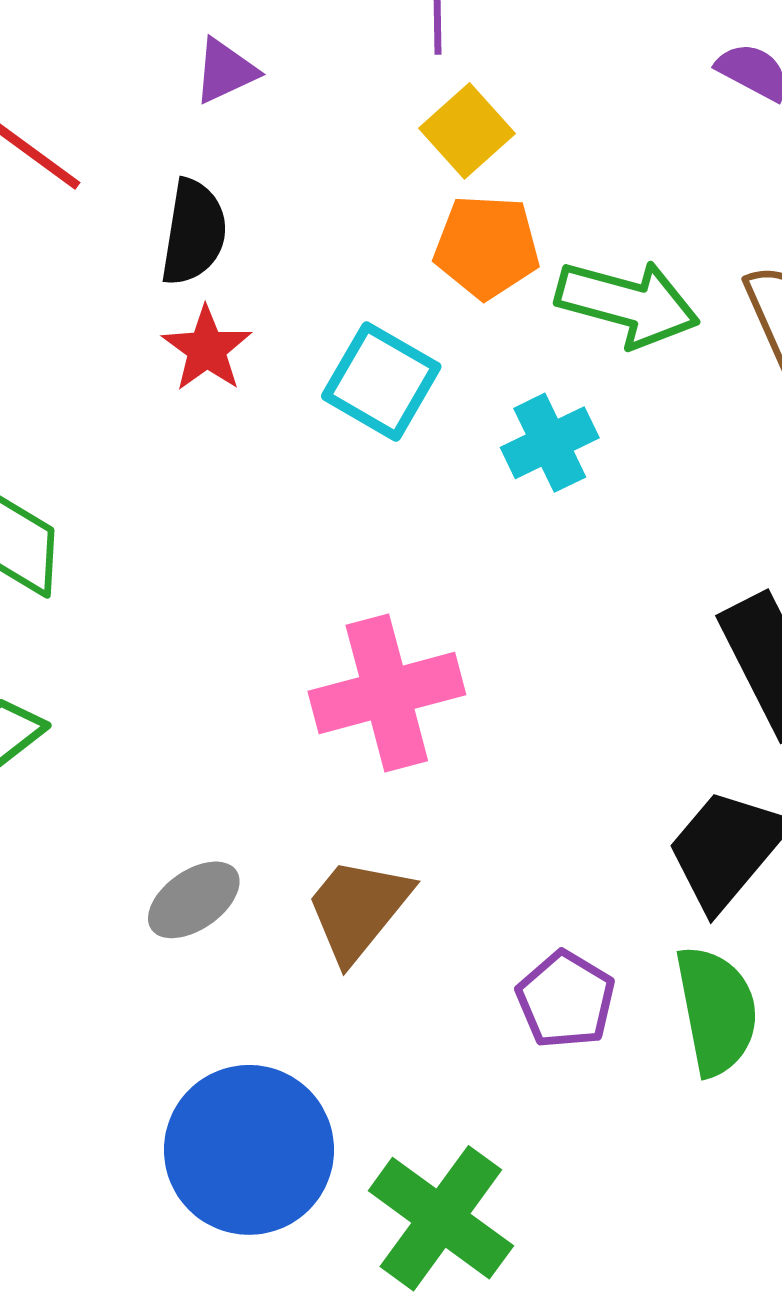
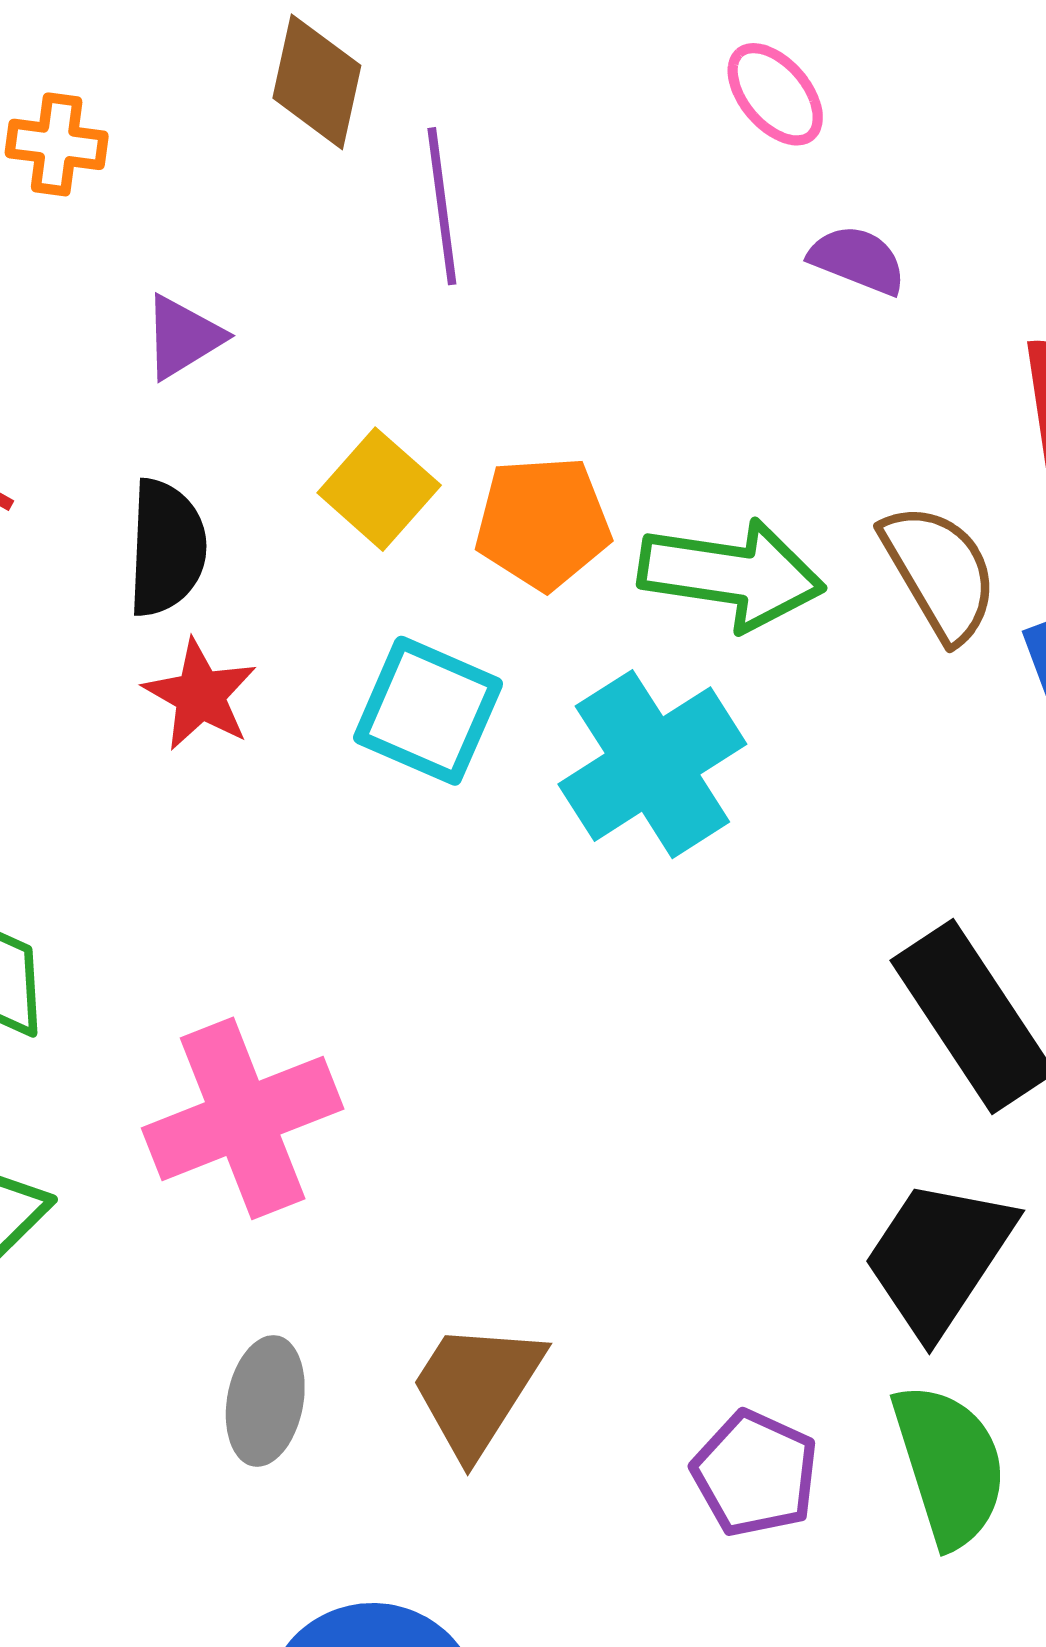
yellow square: (467, 131) -> (379, 489), moved
cyan cross: (550, 443) -> (652, 764), size x1.5
pink cross: (387, 693) -> (243, 1118), moved
gray ellipse: (194, 900) -> (265, 1401), turned -38

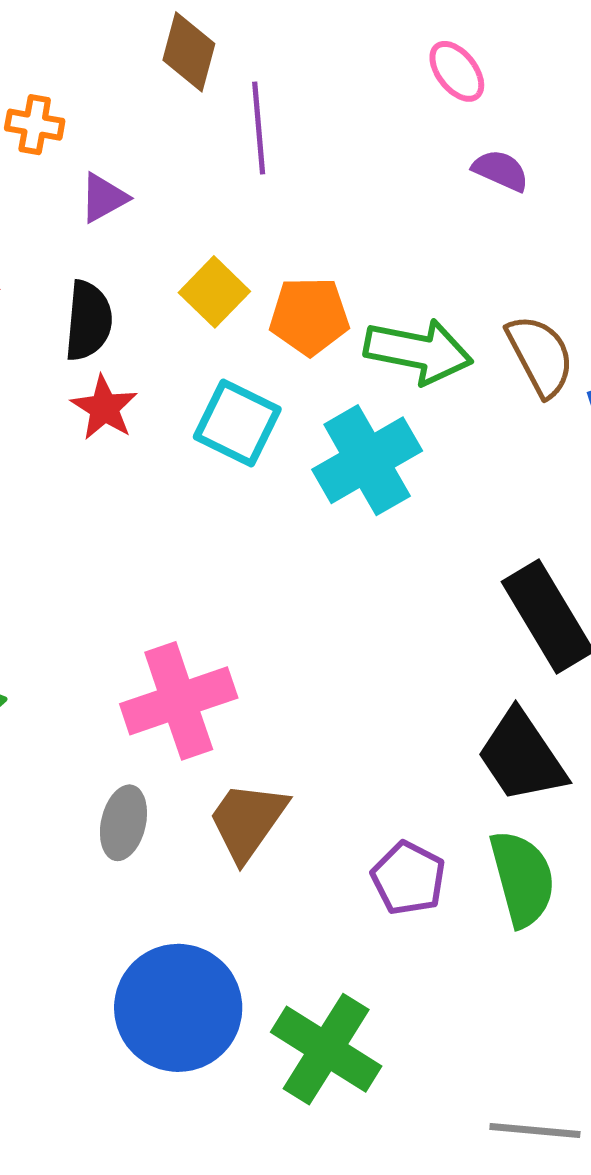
orange cross: (57, 144) -> (35, 125), moved
pink cross: (243, 1118) -> (179, 701), moved
black trapezoid: (939, 1257) -> (522, 756), turned -70

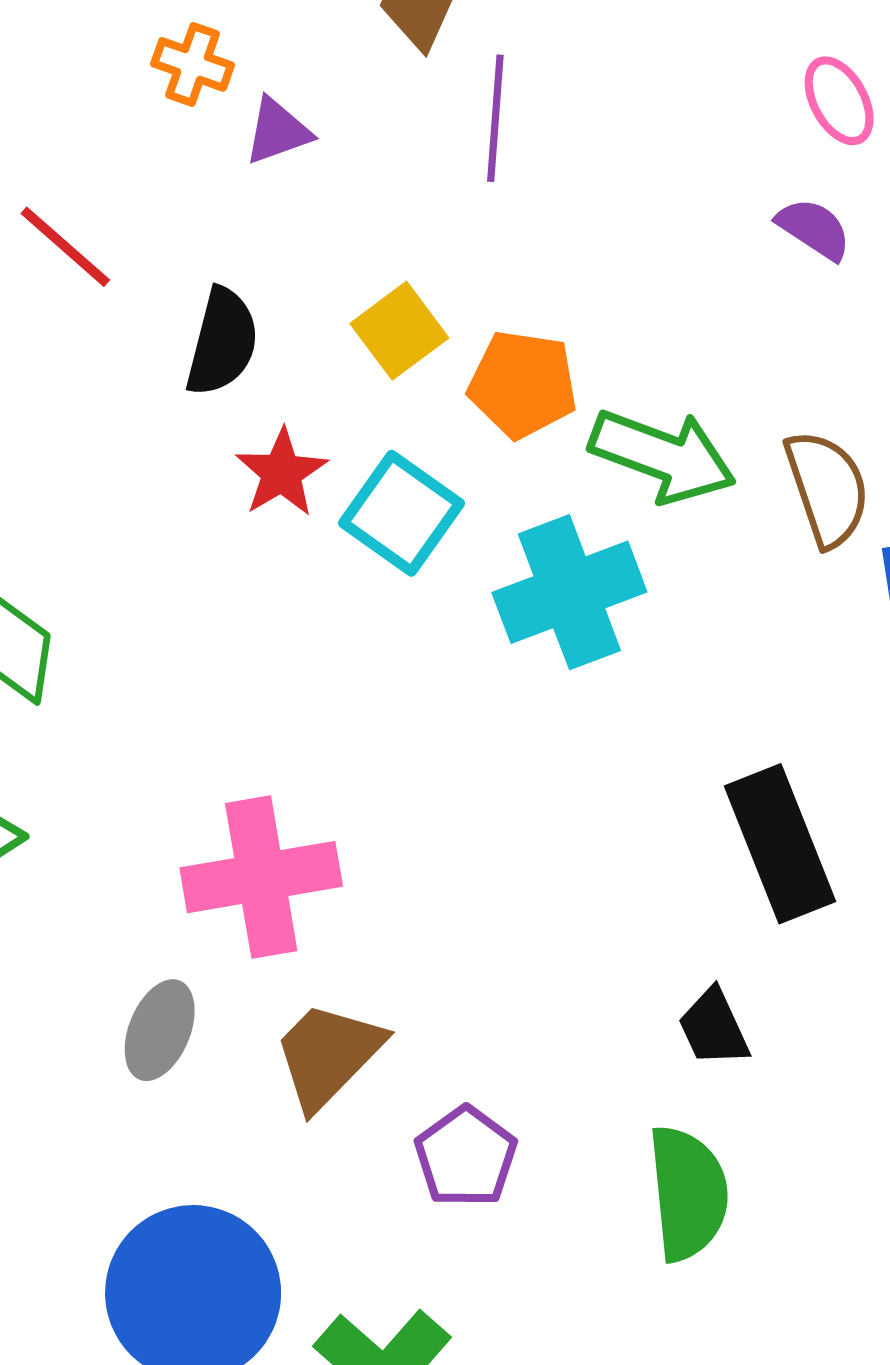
pink ellipse: (457, 71) -> (839, 101), moved
purple triangle: (104, 198) -> (278, 131), moved
red star: (104, 408) -> (282, 473), moved
black trapezoid: (522, 756) -> (714, 1028), size x0.6
purple pentagon: (408, 878) -> (466, 1157), moved

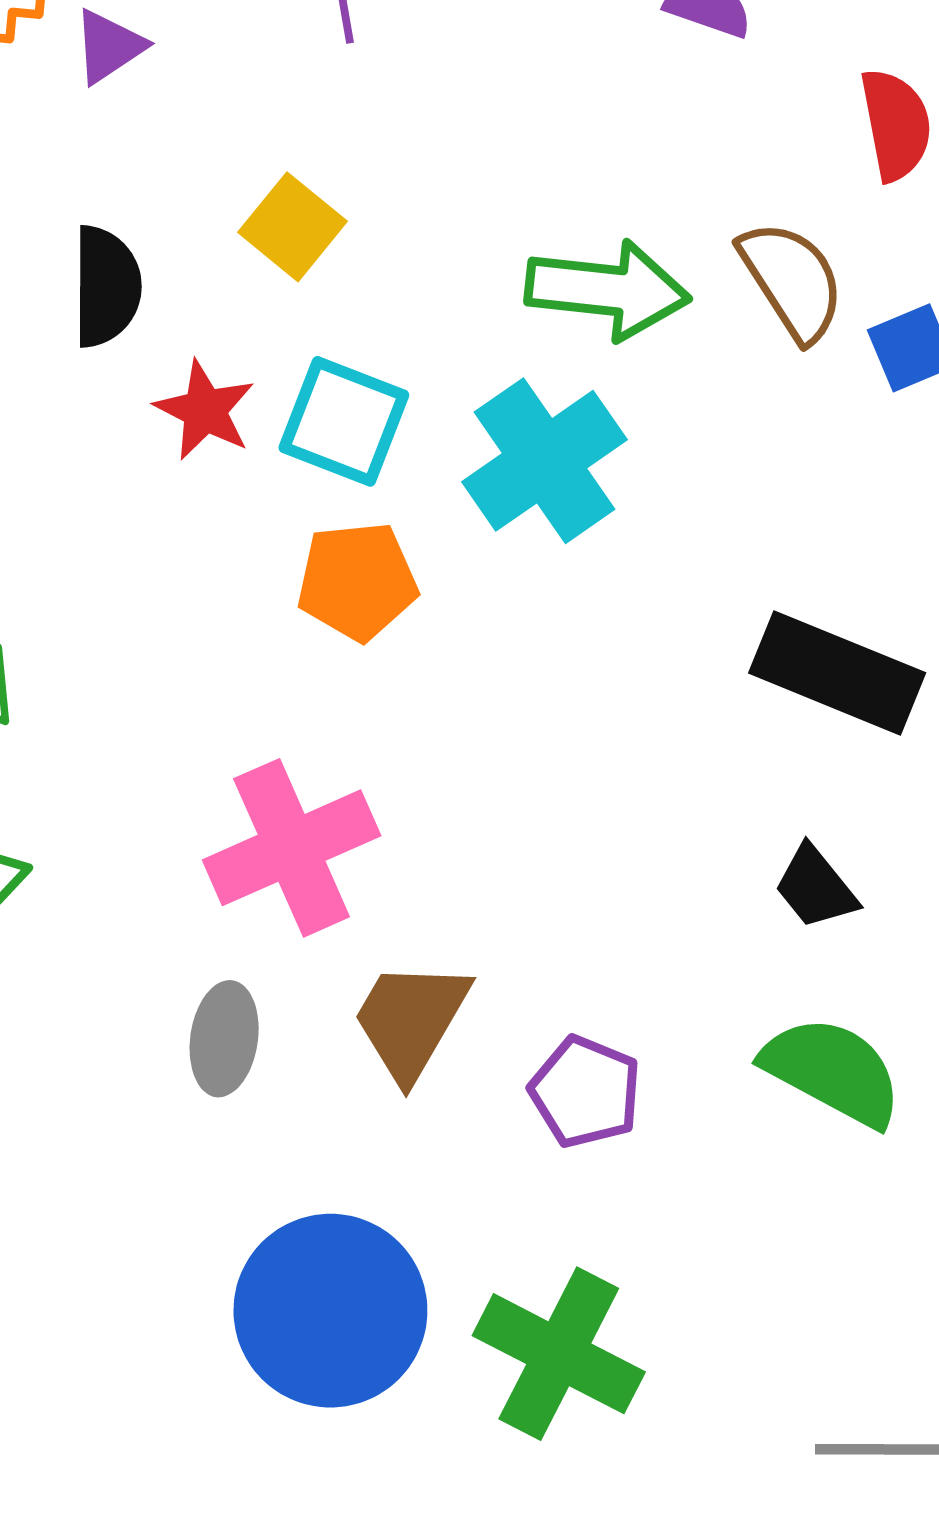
orange pentagon: (523, 384) -> (357, 581), moved
black rectangle: (780, 844) -> (837, 673), turned -32
green semicircle: (688, 1193) -> (833, 1071), turned -42

